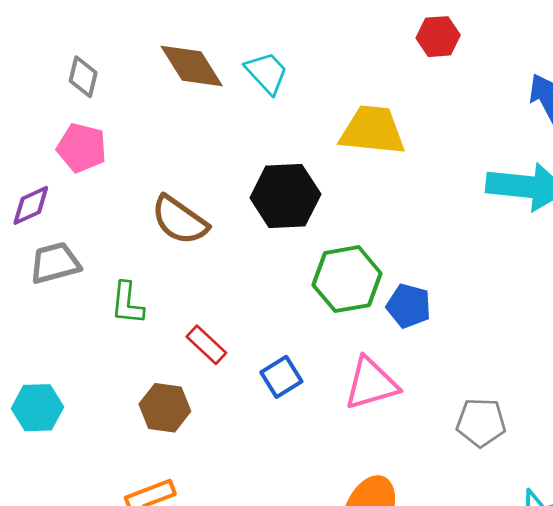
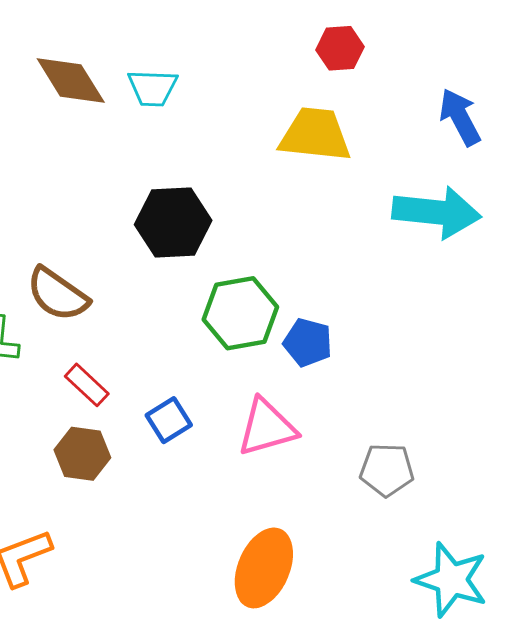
cyan trapezoid: (267, 73) -> (153, 88), turned 135
yellow trapezoid: (372, 130) -> (315, 135), moved
brown semicircle: (180, 220) -> (57, 294), moved
brown hexagon: (165, 408) -> (82, 454), moved

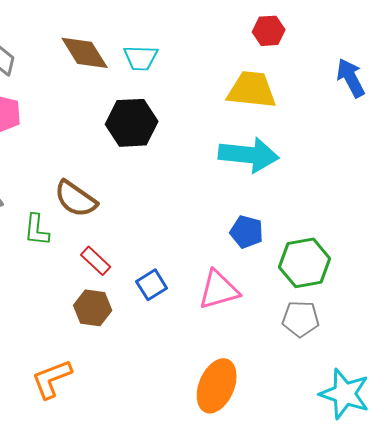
cyan arrow: (437, 212) -> (249, 155), moved
black hexagon: (173, 222) -> (132, 123), moved
green hexagon: (240, 313) -> (305, 263), moved

